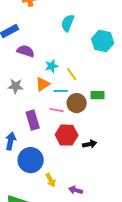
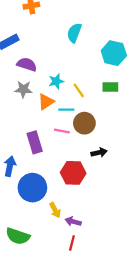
gray star: (16, 86) -> (23, 89), moved
green rectangle: (98, 95) -> (110, 87), moved
red hexagon: (67, 135) -> (73, 173), moved
black arrow: (90, 144) -> (99, 153), moved
purple arrow: (76, 190) -> (73, 221), moved

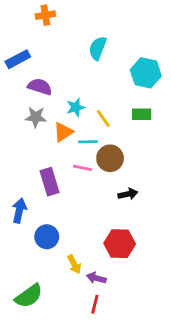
red hexagon: (73, 173) -> (120, 244), moved
blue circle: (32, 188) -> (47, 237), size x0.7
green semicircle: (18, 236) -> (29, 296), turned -55

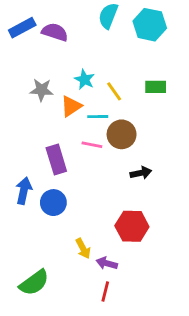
cyan hexagon: (146, 73) -> (150, 25), moved
purple semicircle: (40, 87) -> (55, 32), moved
cyan star: (76, 107) -> (84, 80), turned -30
blue circle: (47, 237) -> (53, 203), moved

